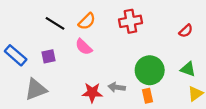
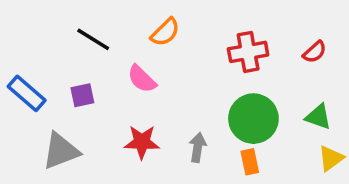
orange semicircle: (87, 21) -> (165, 32), moved
red cross: (130, 21) -> (248, 52), moved
gray arrow: (117, 87) -> (198, 147), turned 91
red star: (92, 93) -> (142, 142), moved

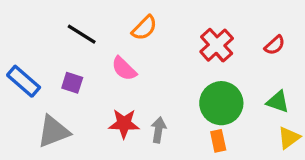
red cross: (248, 52) -> (217, 45), turned -32
purple square: (82, 95) -> (72, 83), turned 30
gray arrow: (198, 147) -> (159, 130), moved

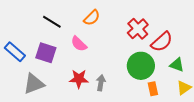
red semicircle: (275, 45) -> (162, 42), moved, size x1.6
purple square: (72, 83) -> (46, 53), size x1.5
orange rectangle: (218, 141) -> (153, 89), moved

